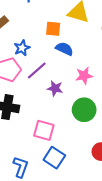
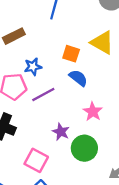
pink star: (84, 76) -> (93, 112), turned 30
purple star: (55, 88) -> (61, 132), moved

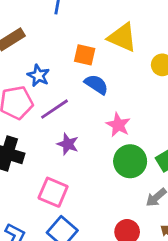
blue star: (33, 67) -> (38, 75), turned -30
purple star: (61, 132) -> (68, 144), moved
green circle: (84, 148) -> (130, 161), moved

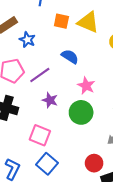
orange square: (85, 55) -> (61, 21), moved
blue star: (38, 75) -> (27, 40), moved
green circle: (130, 161) -> (81, 112), moved

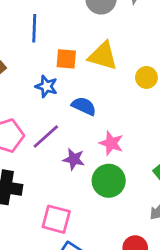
blue star: (27, 40) -> (46, 86), moved
purple star: (50, 100) -> (74, 159), moved

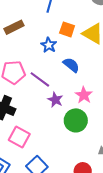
purple line: (46, 136) -> (40, 79), turned 65
pink square: (56, 219) -> (19, 137), moved

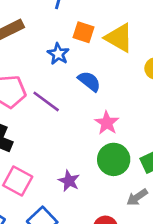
purple star: (55, 100) -> (69, 181), moved
green circle: (76, 120) -> (114, 159), moved

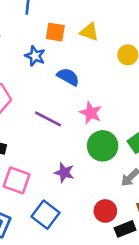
yellow triangle: (119, 38) -> (89, 32), size x0.7
purple line: (46, 101) -> (48, 119), moved

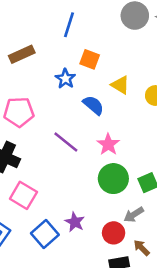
yellow triangle: (89, 32) -> (120, 85), moved
purple star: (64, 173) -> (75, 222), moved
red circle: (105, 211) -> (114, 233), moved

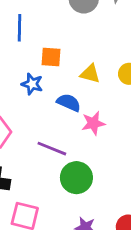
pink star: (108, 144) -> (93, 123), moved, turned -30
green circle: (113, 179) -> (76, 178), moved

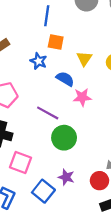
blue line: (19, 28) -> (47, 16), moved
yellow triangle: (90, 74) -> (84, 59), turned 42

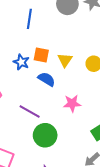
orange square: (56, 42) -> (41, 55), moved
pink star: (82, 97) -> (72, 103), moved

